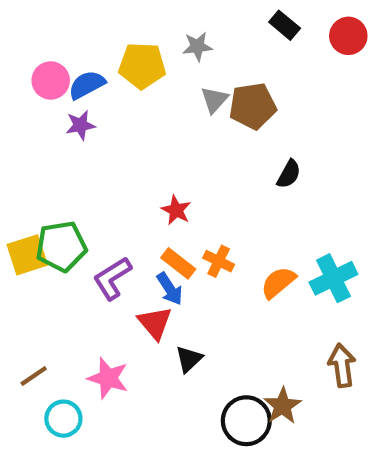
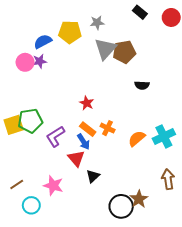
pink circle: (51, 80) -> (25, 62), moved
gray triangle: (214, 100) -> (105, 49), size x1.6
black semicircle: (289, 174) -> (142, 85), turned 64

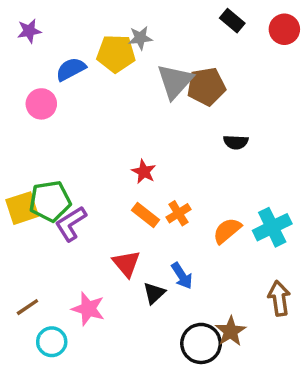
gray star: (97, 23) -> (140, 38), moved
purple star: (40, 61) -> (29, 31), moved
orange cross: (108, 128) -> (178, 213), turned 32
purple L-shape: (55, 136) -> (71, 224), moved
blue arrow: (84, 142) -> (182, 276), moved

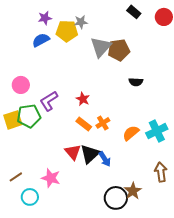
purple star: (29, 31) -> (45, 18), moved
pink circle: (41, 104) -> (21, 85), moved
purple L-shape: (71, 224) -> (49, 101), moved
black triangle: (154, 293) -> (90, 154), moved, size x1.5

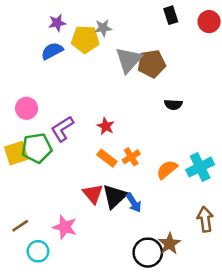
black rectangle: (134, 12) -> (171, 15), turned 32

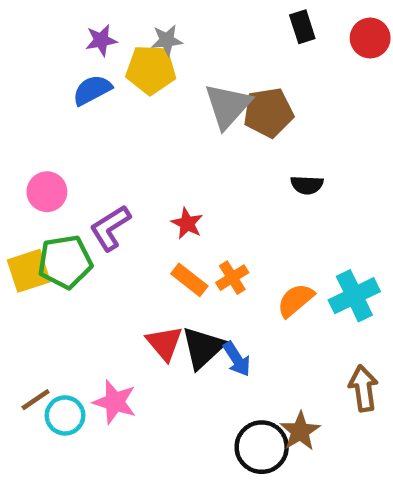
gray star: (103, 28) -> (167, 40), moved
cyan circle: (38, 251) -> (65, 415), moved

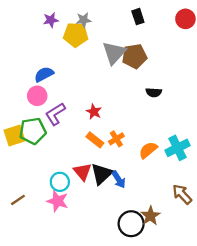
black rectangle: (302, 27) -> (138, 17), moved
blue semicircle: (92, 90) -> (44, 74), moved
pink circle: (47, 192) -> (37, 96), moved
brown arrow: (363, 388) -> (182, 194), turned -35
cyan circle: (65, 415) -> (60, 182), moved

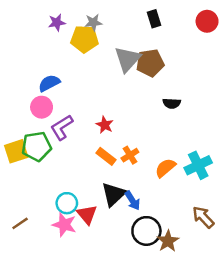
red triangle: (82, 172) -> (87, 215), moved
black circle: (131, 224) -> (146, 231), moved

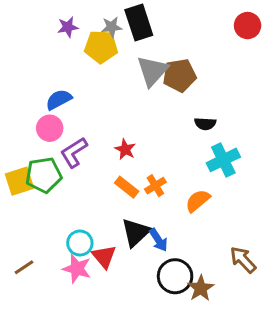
black rectangle: (154, 19) -> (139, 23), moved, size x1.6
cyan cross: (198, 165) -> (223, 160), moved

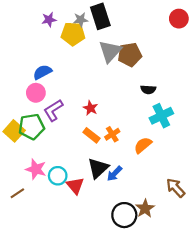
yellow square: (19, 181) -> (14, 131), turned -30
blue arrow: (158, 240) -> (114, 174), turned 77
pink star: (77, 269) -> (36, 169), moved
black circle: (175, 276) -> (124, 215), moved

